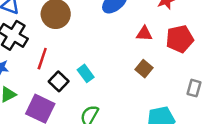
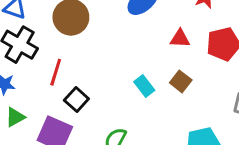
cyan rectangle: (86, 73) -> (144, 86), moved

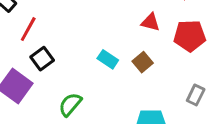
cyan rectangle: (144, 86) -> (108, 59), turned -30

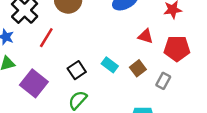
black square: (42, 59) -> (77, 70), moved
gray rectangle: (196, 95) -> (163, 81), moved

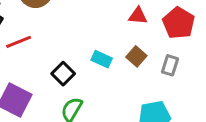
red line: (46, 38) -> (19, 42), turned 48
red pentagon: (177, 49) -> (179, 23), turned -30

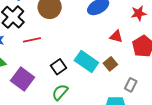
cyan rectangle: (102, 59) -> (86, 62), size x1.6
gray rectangle: (170, 65) -> (131, 85), moved

